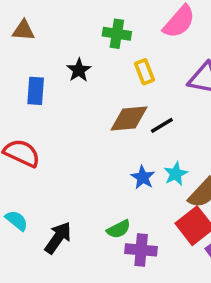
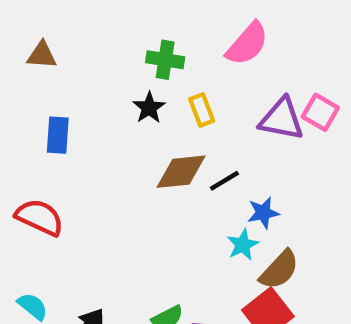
black star: (79, 70) -> (149, 108), moved
blue star: (143, 177) -> (263, 213), moved, turned 30

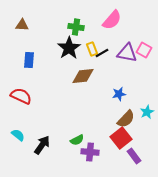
black star: (149, 108) -> (69, 48), size x1.6
black line: (224, 181) -> (102, 53), moved
cyan star: (243, 245) -> (147, 112), moved

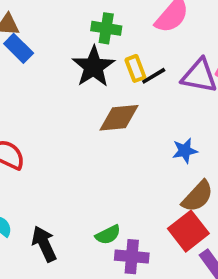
blue rectangle: (29, 60) -> (19, 48), moved, turned -49
black arrow: (42, 145) -> (44, 244), turned -60

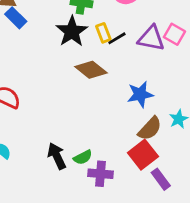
brown diamond: (119, 118) -> (91, 70), turned 44
blue star: (185, 151) -> (140, 94), size x1.4
black arrow: (44, 244) -> (57, 156), moved

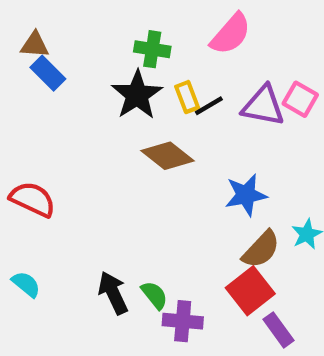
green semicircle: (83, 157) -> (154, 295), turned -102

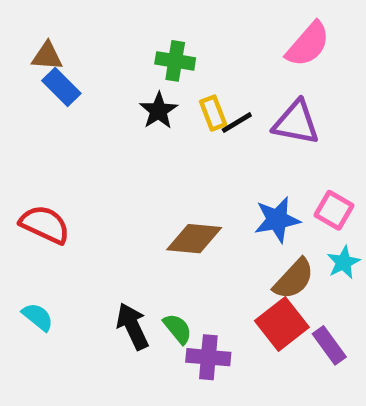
pink semicircle: (231, 34) -> (308, 44), moved
black star: (137, 95) -> (159, 111), size x0.7
pink square: (300, 99) -> (334, 210), moved
brown diamond: (168, 156) -> (194, 239), moved, turned -33
purple rectangle: (278, 330) -> (329, 345), moved

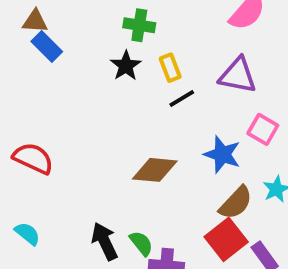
black line: (237, 123) -> (182, 99), moved
pink square: (334, 210) -> (263, 129), moved
blue star: (277, 220) -> (222, 154), turned 30

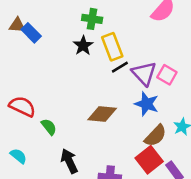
brown triangle: (35, 21) -> (17, 25), moved
yellow rectangle: (170, 68) -> (112, 47), size x1.5
purple triangle: (238, 75) -> (144, 73), moved, turned 36
pink square: (263, 129) -> (167, 75), moved
green semicircle: (141, 243) -> (49, 127), moved

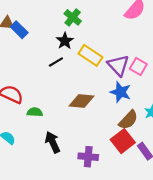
green cross: (92, 19) -> (73, 17), turned 30
yellow rectangle: (112, 47) -> (90, 55), moved, turned -35
black line: (120, 67) -> (56, 62), moved
green semicircle: (49, 127) -> (35, 112), turned -48

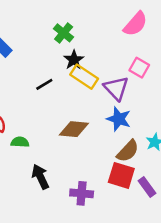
black star: (65, 41) -> (74, 60), moved
pink square: (138, 66) -> (139, 68), moved
red square: (123, 141) -> (121, 175), turned -35

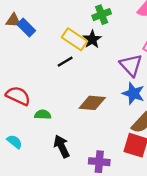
green cross: (64, 33) -> (102, 15), moved, turned 30
yellow rectangle: (84, 77) -> (75, 39), moved

